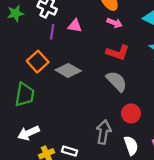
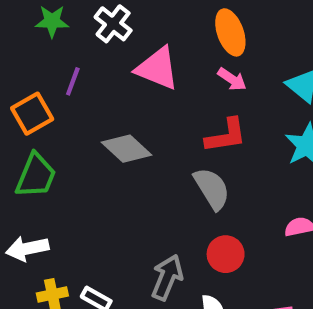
pink triangle: (75, 26) -> (157, 68), size x1.6
purple line: (52, 32) -> (73, 81), moved
red L-shape: (118, 53) -> (226, 136), turned -40
orange square: (38, 62) -> (32, 114), moved

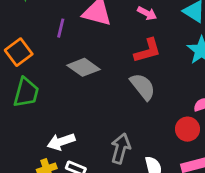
purple line: (73, 81) -> (61, 28), moved
white arrow: (27, 249) -> (61, 142), moved
red circle: (226, 254) -> (187, 129), moved

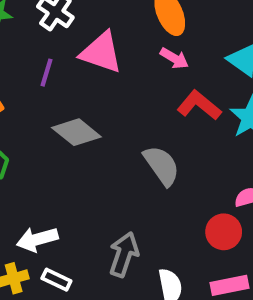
red L-shape: (148, 51) -> (199, 105), moved, turned -128

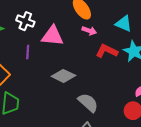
gray diamond: (76, 132) -> (63, 76), moved
gray semicircle: (162, 166) -> (88, 103), moved

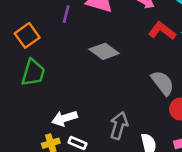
gray semicircle: (88, 103) -> (163, 83), moved

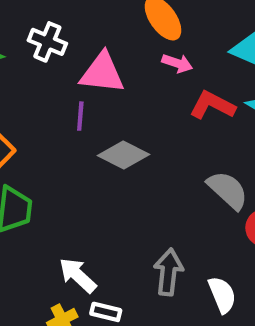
purple line: (66, 14) -> (80, 116), moved
white arrow: (65, 118) -> (78, 275), turned 70

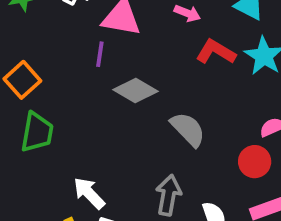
gray semicircle: (228, 190) -> (188, 129), moved

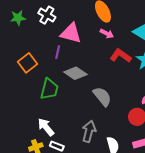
orange square: (22, 80) -> (28, 63), moved
green trapezoid: (37, 132) -> (49, 89), moved

